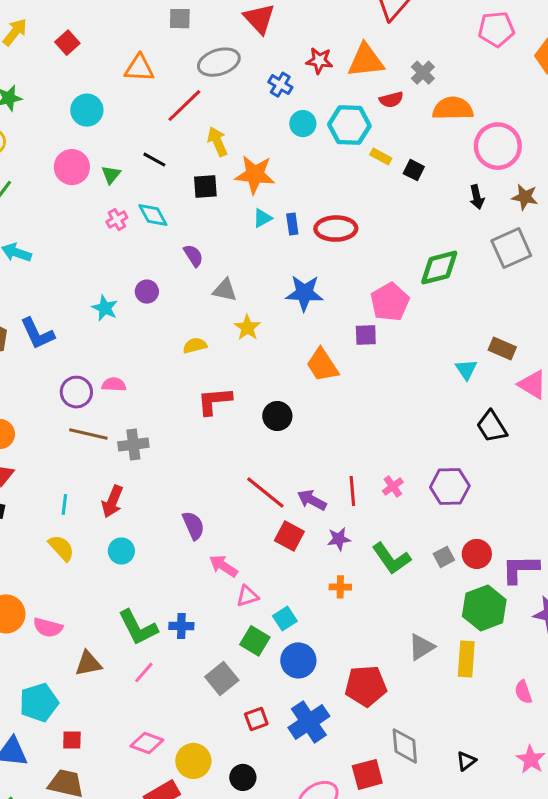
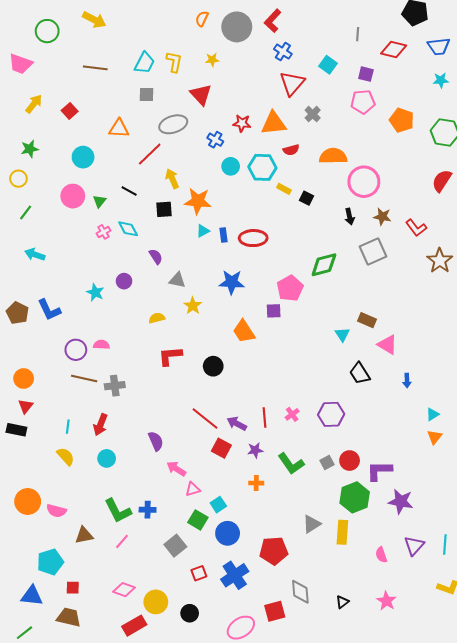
gray cross: (423, 73) -> (313, 114), moved

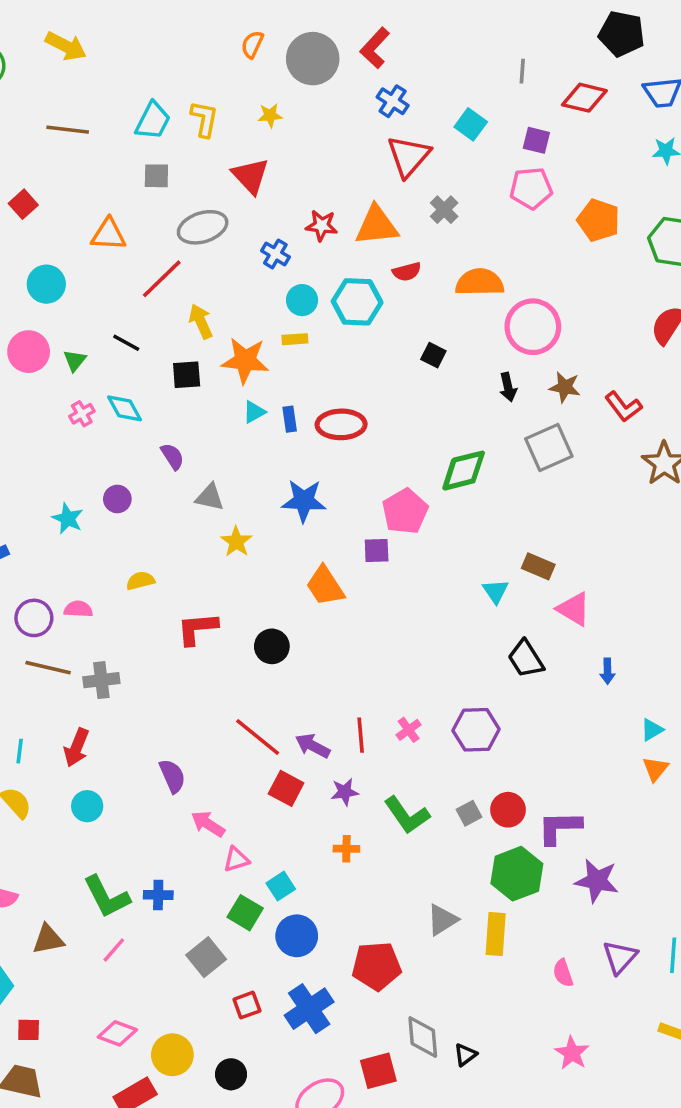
yellow rectangle: (284, 189) -> (295, 339), moved, turned -32
yellow semicircle: (157, 318) -> (140, 581), moved
black triangle: (342, 602) -> (465, 1055), moved

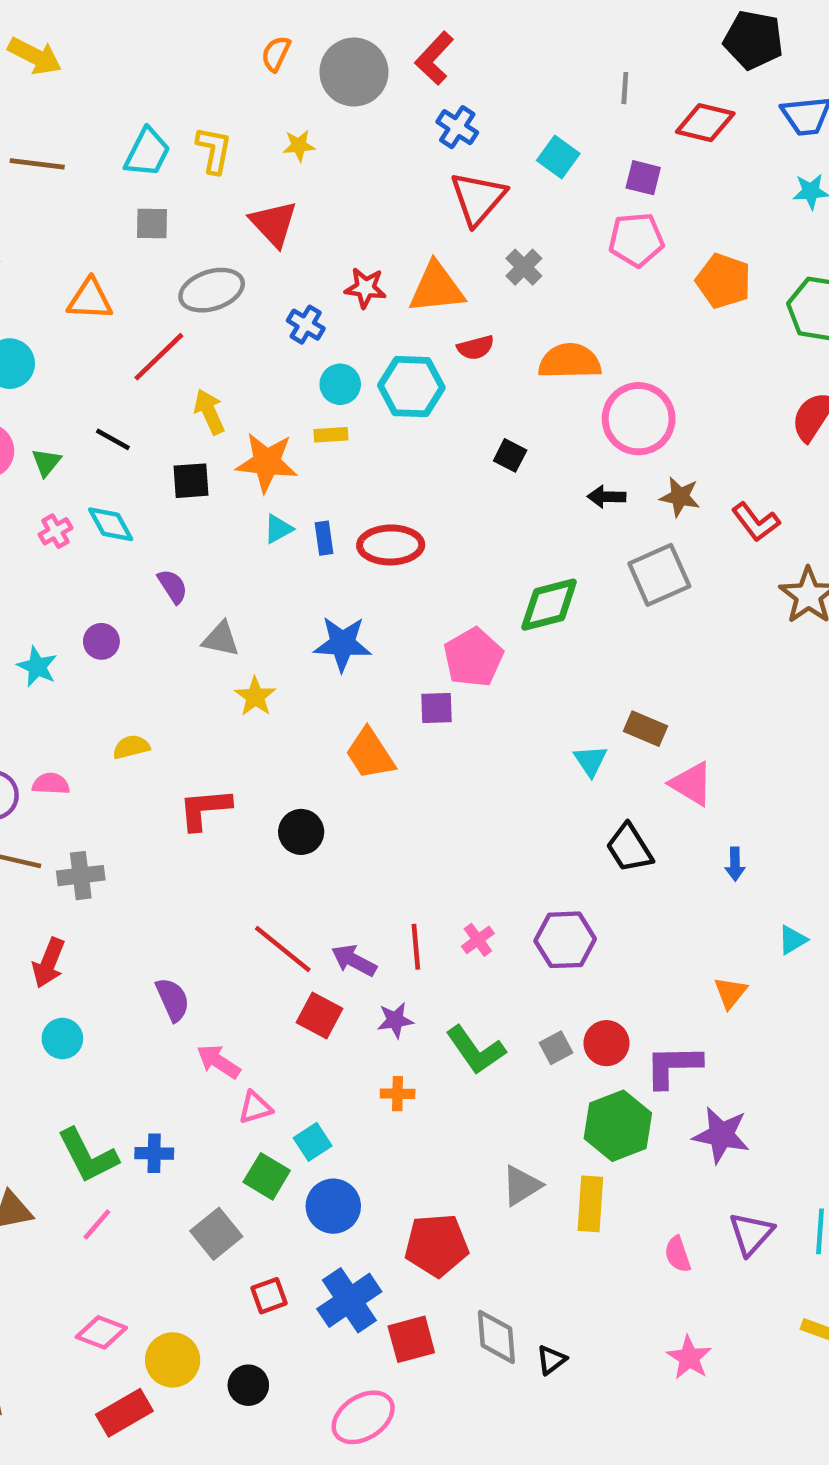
black arrow: (508, 387) -> (606, 497), turned 104
orange triangle: (655, 769) -> (730, 993), moved
red square: (378, 1071) -> (411, 1339), moved

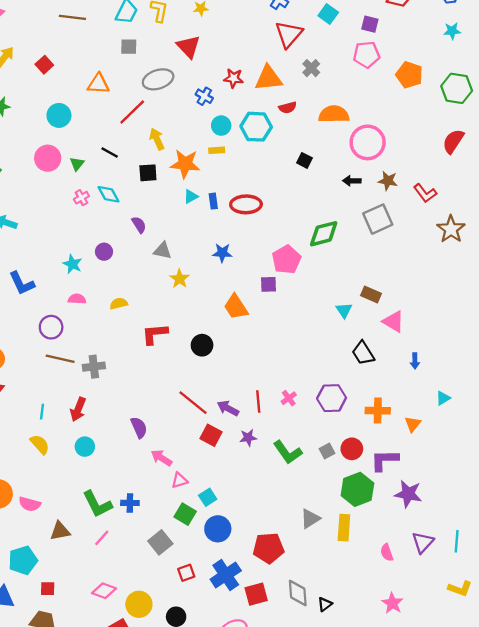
blue star: (342, 644) -> (222, 253), size x0.7
pink semicircle: (51, 784) -> (77, 299), moved
orange cross: (398, 1094) -> (378, 411), moved, size x1.5

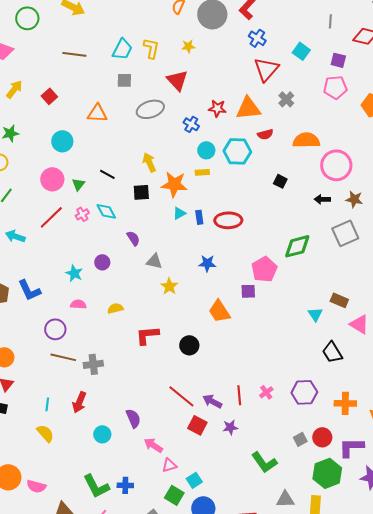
red line: (132, 112) -> (51, 217), moved
cyan circle: (85, 447) -> (102, 434), moved
green L-shape: (288, 452) -> (264, 462), moved
gray triangle: (310, 519) -> (285, 499), turned 30

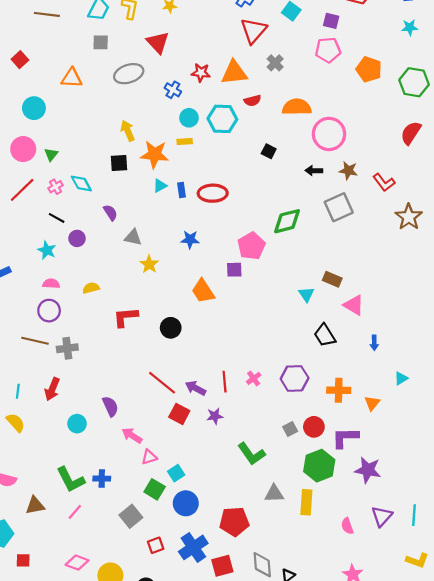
black line: (107, 174) -> (57, 218), moved
purple circle: (55, 329) -> (49, 311), moved

